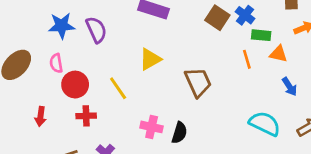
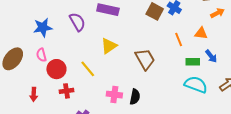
purple semicircle: (96, 30) -> (77, 22), moved
green rectangle: (261, 35) -> (193, 62), moved

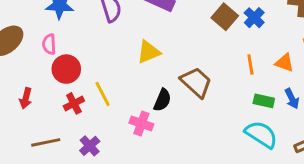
brown trapezoid: (145, 59) -> (196, 82), turned -30
yellow line: (88, 69) -> (103, 94), moved
red cross: (67, 91) -> (74, 103), turned -32
black semicircle: (135, 97) -> (162, 100), moved

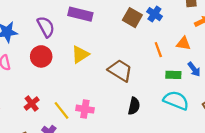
red circle: (66, 69) -> (41, 56), moved
yellow line: (103, 94) -> (62, 110), moved
black semicircle: (162, 100) -> (134, 106), moved

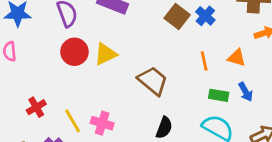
red circle: (41, 56) -> (74, 52), moved

